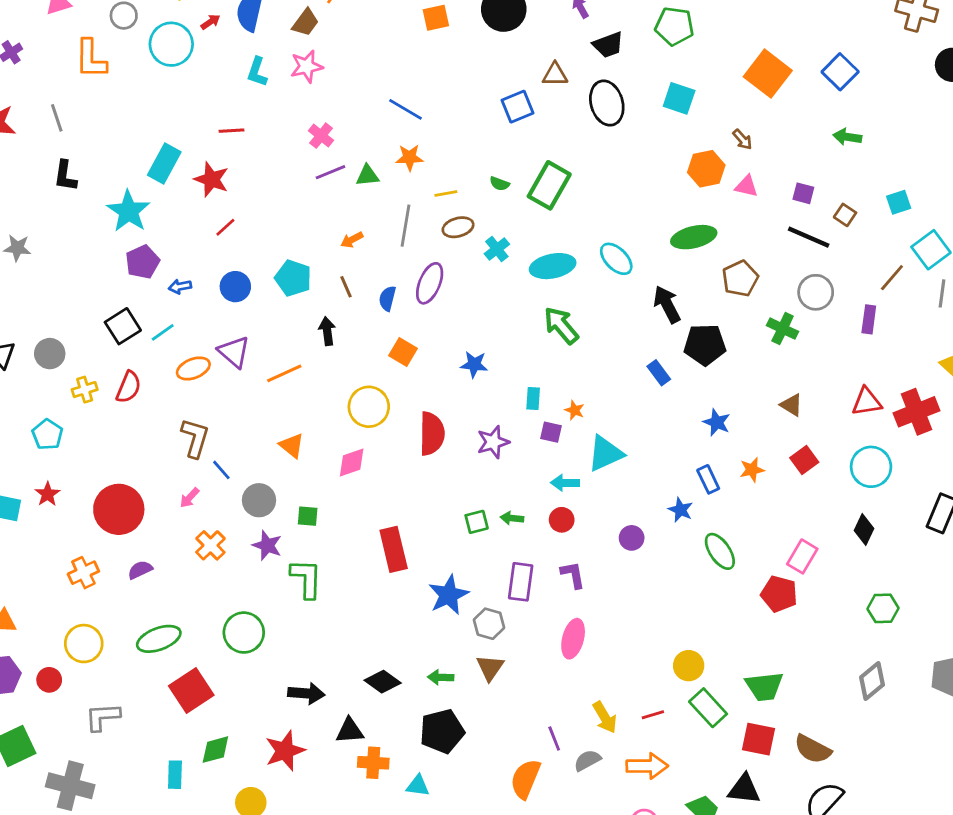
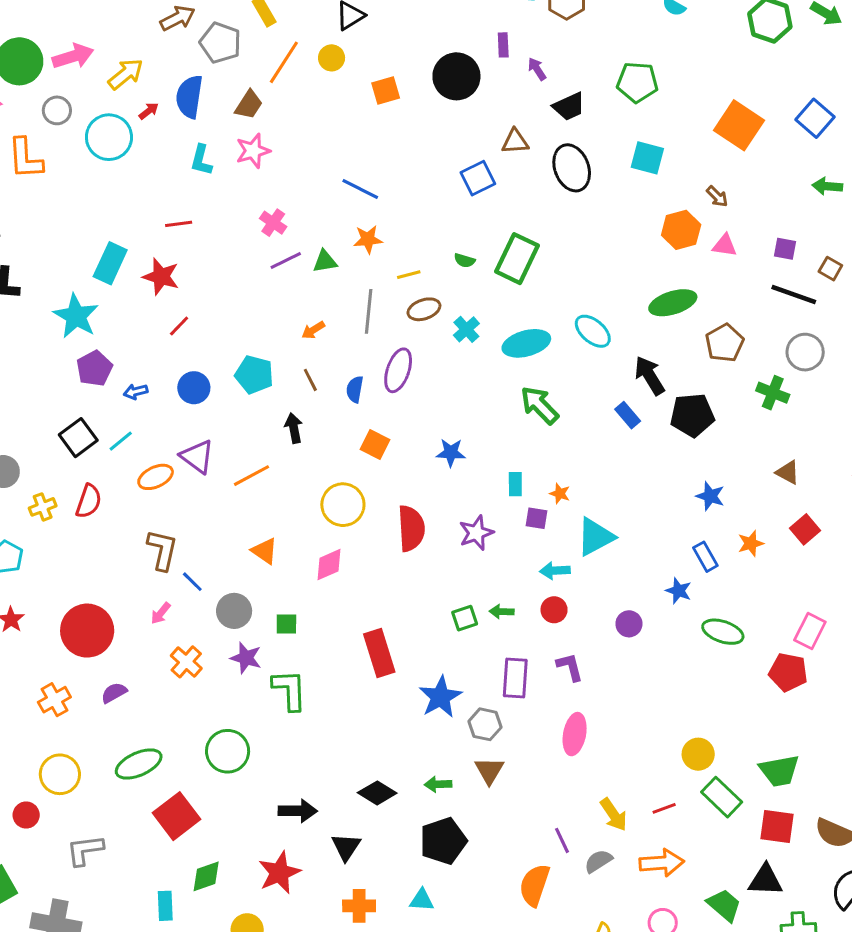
blue rectangle: (659, 373) -> (628, 415), moved
green ellipse: (720, 551) -> (723, 632), turned -33
black triangle: (350, 731) -> (346, 847), turned -48
orange cross: (373, 763) -> (359, 906), moved

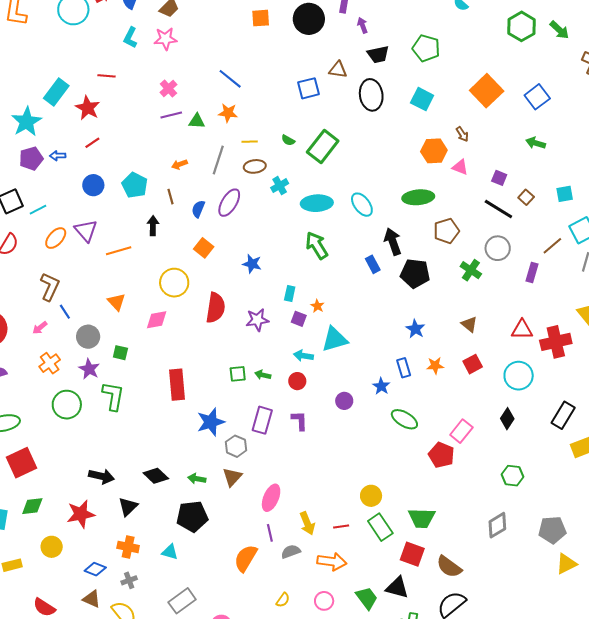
blue arrow: (136, 392) -> (58, 156), moved
orange ellipse: (156, 477) -> (56, 238), turned -35
pink ellipse: (575, 734) -> (271, 498), moved
green circle: (228, 751) -> (67, 405), moved

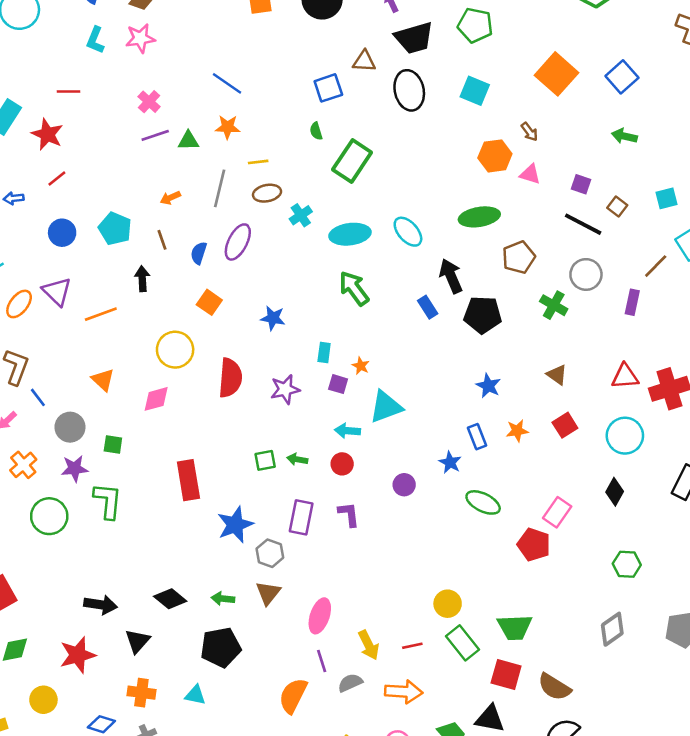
black trapezoid: (378, 54) -> (414, 38), size x1.4
green semicircle: (288, 140) -> (316, 131), moved, turned 48
purple star: (89, 369) -> (75, 468), turned -30

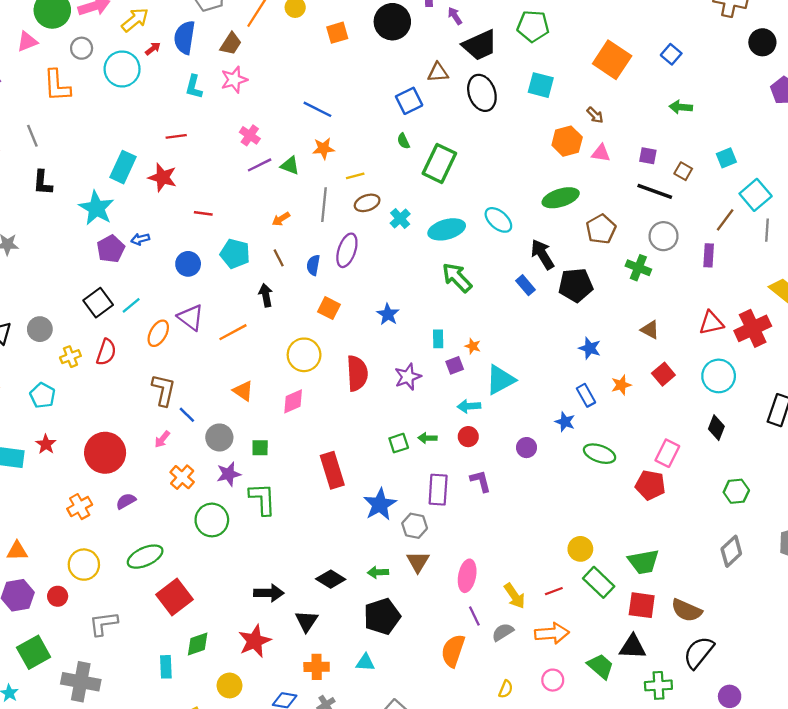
blue square: (622, 77) -> (671, 54), size x0.7
green triangle: (188, 141) -> (290, 166), turned 30
red line: (57, 178) -> (203, 213), moved, turned 54
blue star: (273, 318) -> (388, 314), turned 30
purple square: (338, 384) -> (455, 365), turned -30

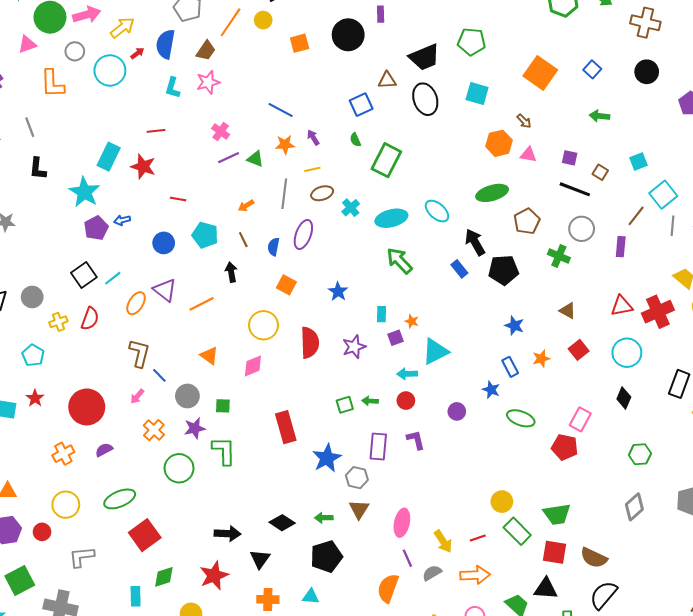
purple arrow: (455, 16) -> (313, 138), moved
black circle: (762, 42) -> (647, 72), moved

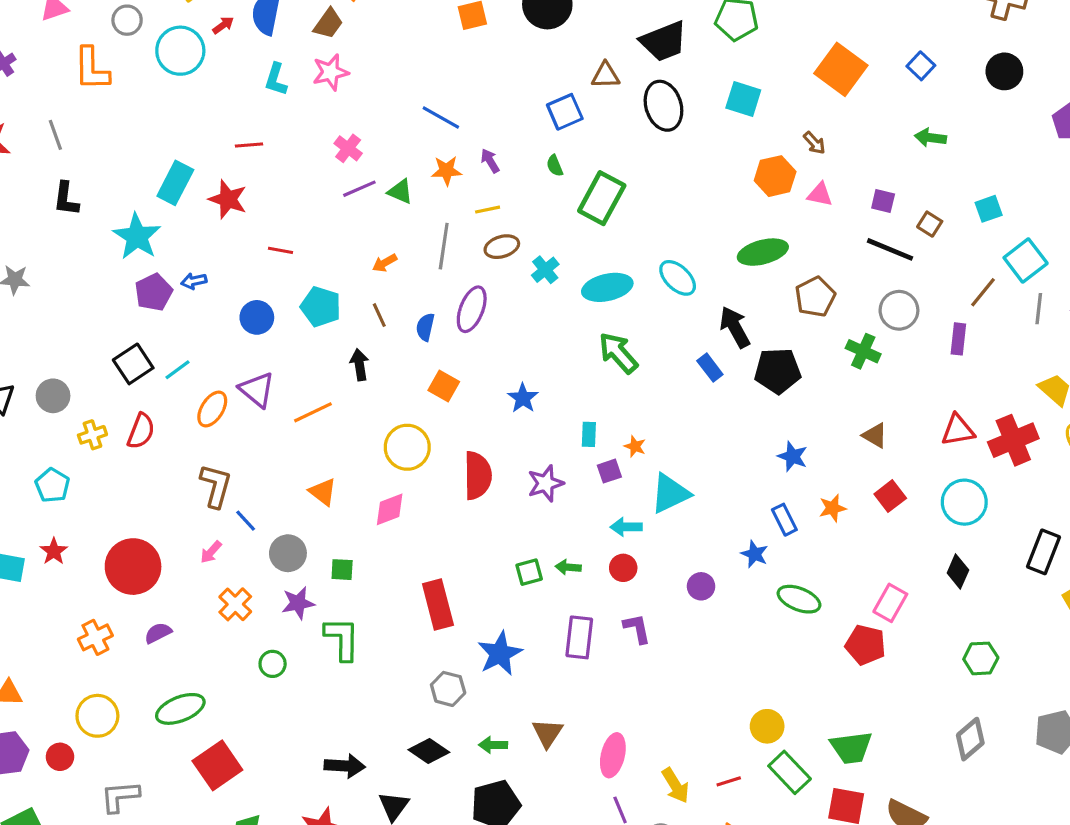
green circle: (179, 468) -> (273, 664), size x0.6
gray hexagon: (357, 478) -> (448, 689), moved

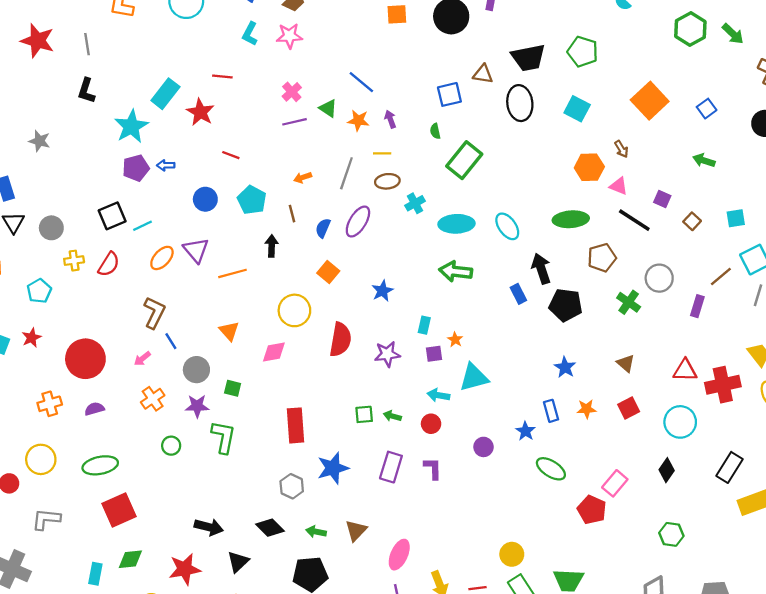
green triangle: (400, 192) -> (328, 108), moved
black line: (890, 249) -> (634, 220), moved
green arrow: (618, 353) -> (456, 271), turned -52

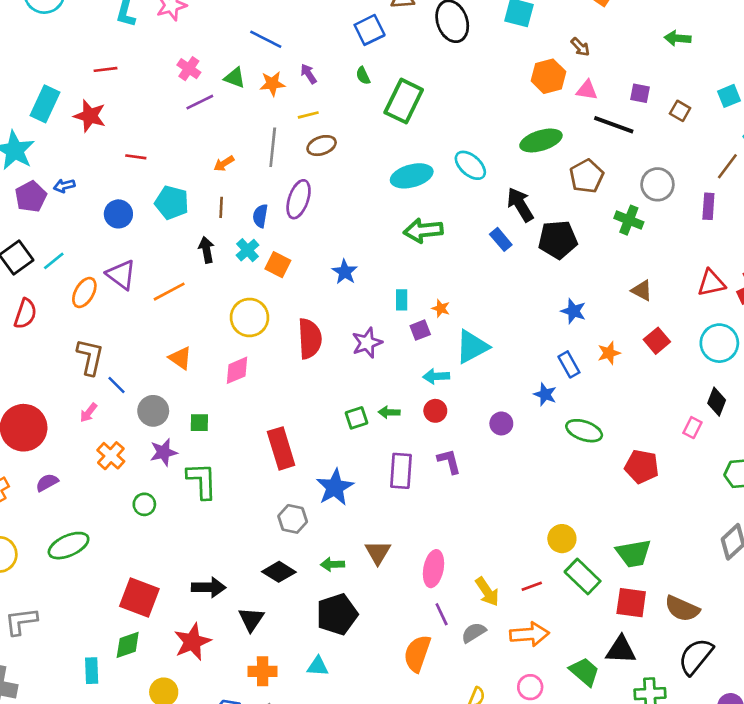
cyan cross: (415, 203) -> (247, 250), moved
brown line: (292, 214) -> (221, 207), turned 30
pink rectangle: (615, 483) -> (692, 428), moved, size x0.7
red square: (119, 510) -> (139, 598), moved, turned -32

